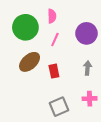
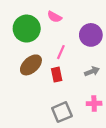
pink semicircle: (52, 16) -> (54, 17), turned 120
pink line: (55, 39) -> (61, 52), moved
gray arrow: (88, 68) -> (92, 71), turned 64

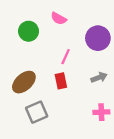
green circle: (27, 29) -> (29, 31), size x0.7
brown ellipse: (31, 65) -> (24, 82), moved
gray square: (62, 112) -> (37, 112), moved

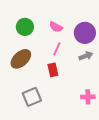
pink semicircle: (59, 18) -> (56, 27), moved
gray arrow: (99, 77) -> (86, 56), moved
brown ellipse: (24, 82) -> (21, 59), moved

